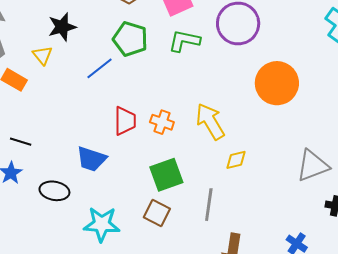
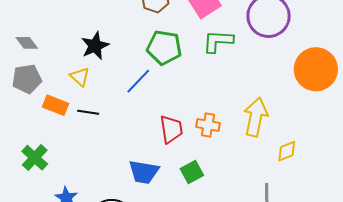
yellow arrow: (210, 121) -> (256, 117), turned 51
black line: (21, 142) -> (88, 112), moved
green square: (166, 175) -> (192, 172), moved, size x0.7

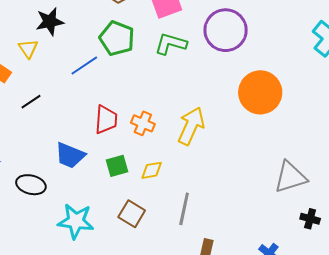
black line: (88, 112) -> (31, 102), moved, turned -55
yellow diamond: (287, 151) -> (152, 170), moved

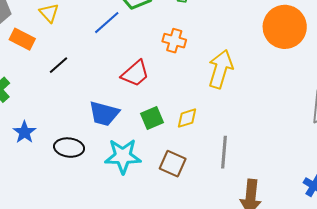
red trapezoid: (106, 120) -> (135, 73), turned 52
orange cross: (143, 123) -> (174, 41), moved
cyan star: (76, 221) -> (123, 156), moved

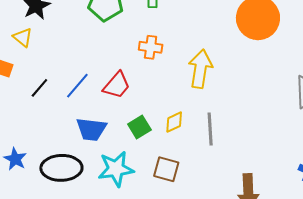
blue line: (107, 23) -> (77, 86), moved
black ellipse: (69, 148) -> (61, 168), size x1.4
gray line: (224, 152) -> (210, 129), moved

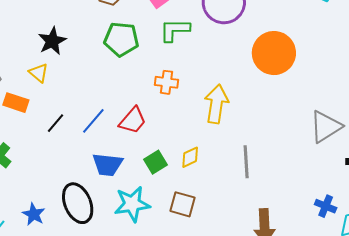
gray line: (210, 129) -> (246, 162), moved
blue star: (15, 159) -> (34, 214), moved
black ellipse: (61, 168) -> (78, 203), turned 69

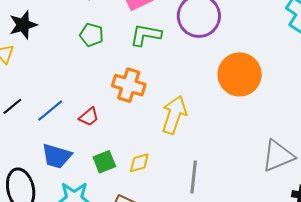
green pentagon: (121, 39) -> (92, 35), size x0.7
orange cross: (167, 82) -> (129, 85), size x1.4
red trapezoid: (133, 120) -> (89, 117), size x0.7

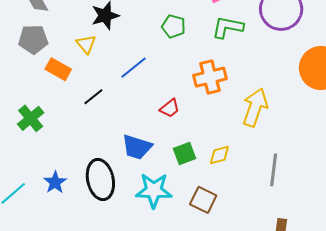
orange cross: (129, 85) -> (210, 77), turned -32
blue line: (50, 111) -> (134, 68), moved

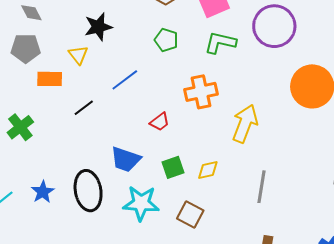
orange rectangle: (58, 69) -> (50, 79), turned -30

